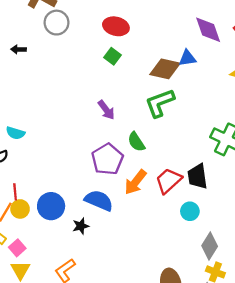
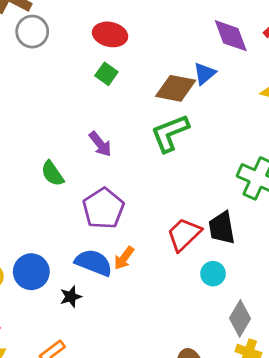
blue triangle: (187, 58) -> (205, 74), turned -30
green semicircle: (136, 142) -> (52, 173), moved
orange arrow: (135, 182) -> (124, 258), moved, size x0.7

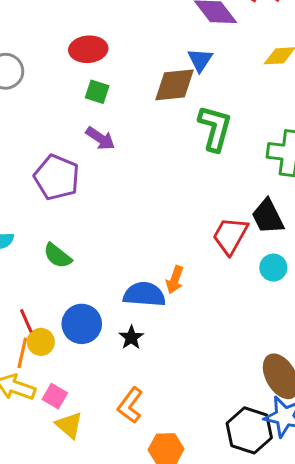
green L-shape: (170, 133) -> (215, 128), moved, turned 144
purple arrow: (100, 144) -> (100, 138), moved
green semicircle: (52, 173) -> (58, 256), moved
purple pentagon: (103, 208) -> (57, 177), moved

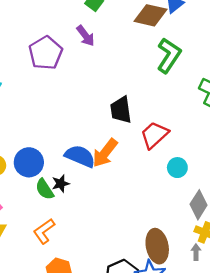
black trapezoid: (268, 217) -> (121, 110), moved
green semicircle: (58, 256) -> (45, 189), moved
orange arrow: (175, 280) -> (105, 153), size x1.5

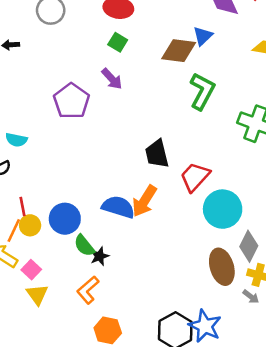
cyan circle: (177, 168) -> (223, 209), size x1.8
black star: (61, 184) -> (100, 256), moved
brown ellipse: (157, 246) -> (222, 267), moved
gray arrow: (196, 252) -> (251, 297), turned 133

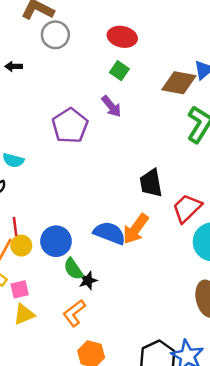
pink square: (31, 270) -> (20, 289), turned 30
yellow triangle: (37, 295) -> (24, 314), turned 40

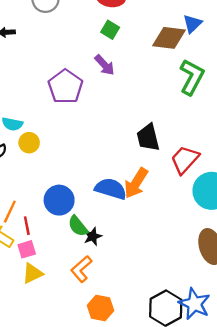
red line: (15, 227) -> (27, 226), moved
yellow circle: (21, 246) -> (29, 143), moved

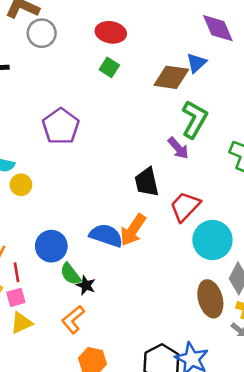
purple arrow: (105, 65) -> (178, 148), moved
black star: (93, 236) -> (86, 285), turned -30

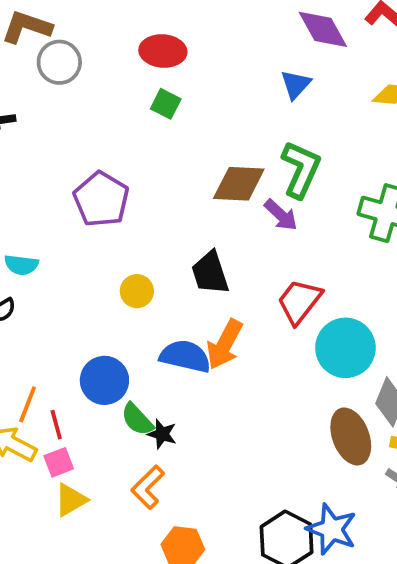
brown diamond: (171, 77) -> (239, 184), moved
black trapezoid: (147, 182) -> (210, 273), moved
yellow circle: (21, 185) -> (137, 291), moved

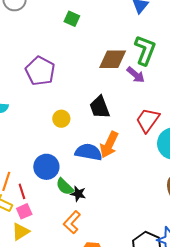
yellow triangle: (71, 500) -> (21, 232), moved

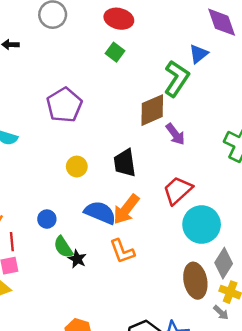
green L-shape: (145, 50) -> (177, 78), moved
brown diamond: (113, 59) -> (152, 110), turned -36
blue circle: (46, 167) -> (47, 219), size x0.6
orange L-shape: (72, 222) -> (122, 251), moved, turned -75

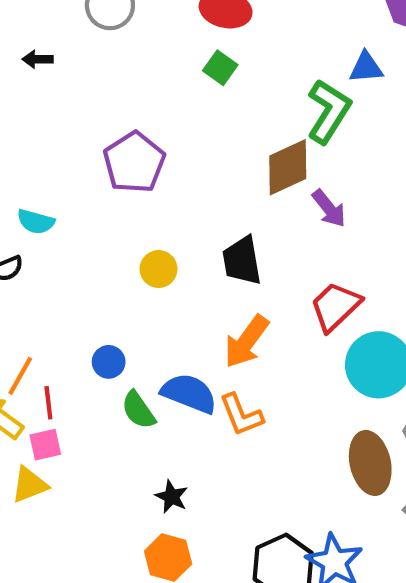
blue triangle: (199, 54) -> (366, 67), turned 35
blue semicircle: (100, 213) -> (189, 393), moved
black star: (77, 259) -> (172, 497), moved

